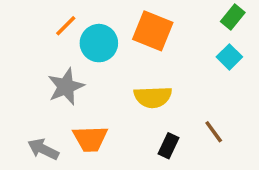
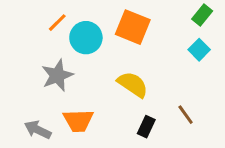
yellow semicircle: (153, 97) -> (133, 84), turned -144

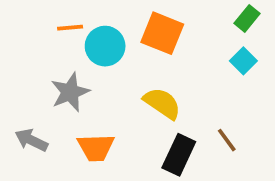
orange line: (57, 23) -> (70, 28), turned 40
black rectangle: (146, 127) -> (179, 155), size x1.5
gray arrow: (38, 130) -> (31, 140), moved

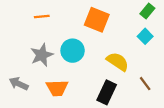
cyan circle: (105, 46) -> (73, 51), moved
yellow semicircle: (162, 103) -> (118, 62), moved
brown line: (227, 140) -> (145, 84), moved

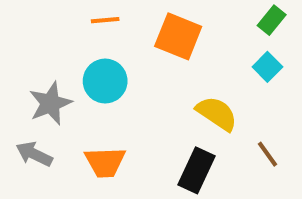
orange line: (42, 16) -> (105, 20), moved
cyan circle: (73, 51) -> (105, 81), moved
gray star: (42, 55) -> (50, 103), moved

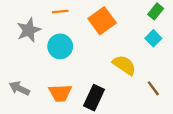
orange square: (178, 36) -> (102, 21), turned 32
gray star: (50, 103) -> (29, 30), moved
black rectangle: (196, 170) -> (94, 98), moved

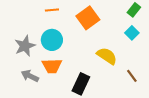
gray star: (29, 30) -> (25, 46), moved
gray arrow: (19, 88) -> (30, 76), moved
orange trapezoid: (60, 93) -> (52, 66), moved

